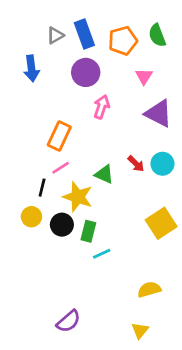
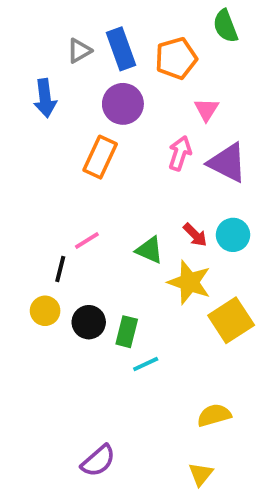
green semicircle: (157, 35) -> (225, 26), moved
pink arrow: (102, 107) -> (180, 153), moved
orange rectangle: (59, 136) -> (100, 157), moved
yellow star: (78, 197) -> (189, 282), moved

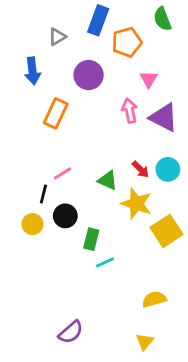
blue rectangle: (121, 49) -> (98, 20), moved, turned 40
pink arrow: (180, 153) -> (130, 111), turned -30
orange rectangle: (100, 157) -> (56, 113), moved
black circle: (89, 322) -> (65, 216), moved

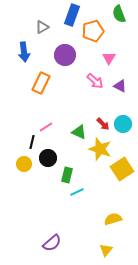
pink arrow: (130, 111) -> (95, 81), turned 144
purple triangle: (164, 117) -> (120, 86), size x0.6

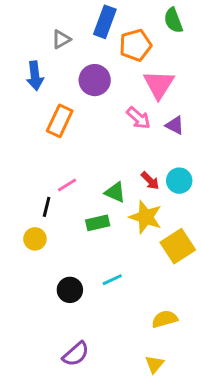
pink triangle: (109, 58) -> (159, 84), size x1.6
black circle: (48, 158) -> (70, 290), moved
green rectangle: (67, 175) -> (98, 223), moved, turned 63

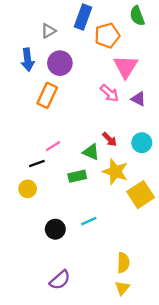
purple circle: (95, 80) -> (60, 63), moved
red arrow: (150, 181) -> (109, 139), moved
black line: (47, 207) -> (37, 163), turned 56
yellow semicircle: (165, 319) -> (123, 263), moved, turned 108

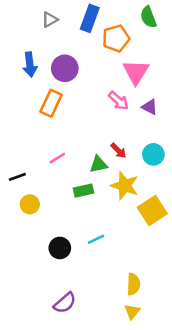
gray triangle: (48, 31) -> (50, 20), moved
green triangle: (91, 152) -> (98, 164), turned -36
black line: (37, 163) -> (17, 177), moved

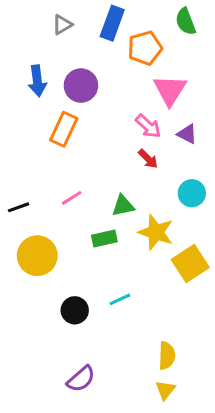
red arrow: (118, 151) -> (148, 159), moved
black line: (17, 177) -> (19, 207), moved
yellow circle: (30, 204) -> (37, 256), size x1.6

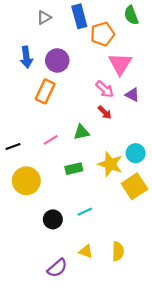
blue rectangle: (112, 23) -> (79, 16), turned -35
cyan circle: (192, 193) -> (136, 153), moved
green triangle: (123, 206) -> (82, 132), moved
yellow triangle: (165, 390) -> (86, 251), moved, turned -48

